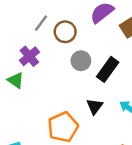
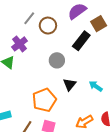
gray circle: (81, 61) -> (57, 60), moved
black rectangle: (108, 69) -> (81, 41), moved

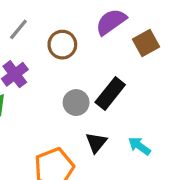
gray line: (29, 18) -> (18, 29), moved
black rectangle: (81, 41) -> (110, 94), moved

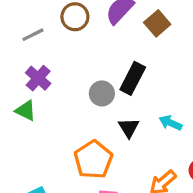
gray line: (18, 29) -> (33, 35), turned 35
brown circle: (62, 45) -> (75, 17), moved

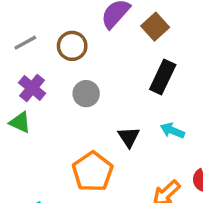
brown circle: (75, 17) -> (72, 46), moved
black rectangle: (133, 78) -> (163, 77), moved
gray circle: (102, 93) -> (86, 94), moved

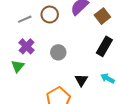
brown circle: (72, 46) -> (50, 15), moved
green triangle: (20, 122) -> (18, 66), turned 40

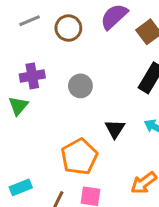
gray line: (25, 19) -> (30, 21), moved
purple cross: (27, 46) -> (32, 76), turned 35

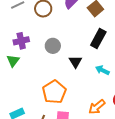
black triangle: (115, 129) -> (75, 62), moved

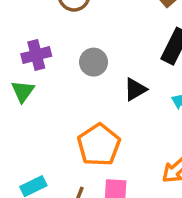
black triangle: (75, 62) -> (135, 89), turned 32

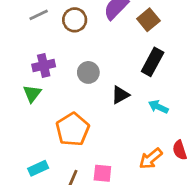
orange pentagon: (99, 145) -> (73, 129), moved

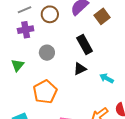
black rectangle: (153, 62) -> (85, 44), moved, turned -60
purple cross: (44, 66) -> (26, 30), moved
gray circle: (88, 72) -> (47, 53), moved

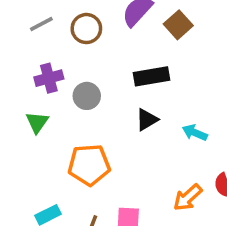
purple cross: (26, 30) -> (49, 78), moved
black rectangle: (85, 44) -> (152, 76), turned -66
orange pentagon: (45, 92) -> (89, 165), turned 30

